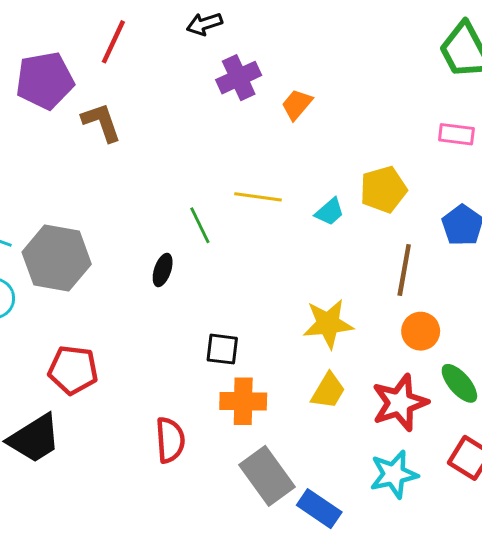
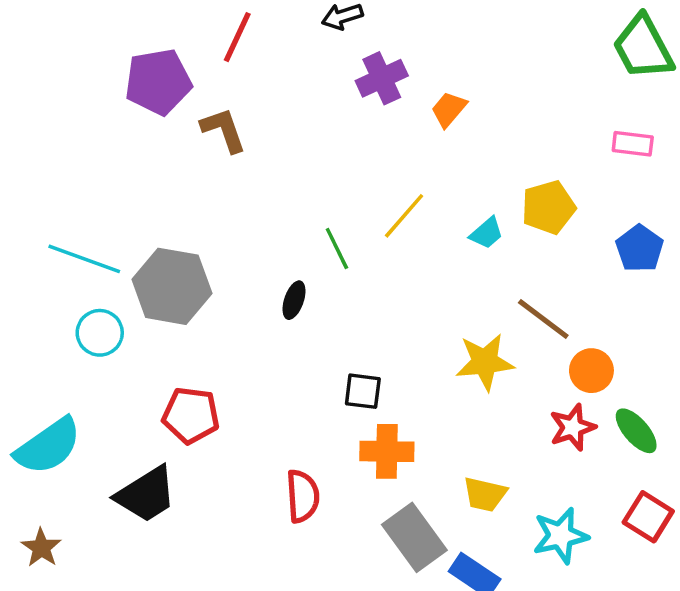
yellow line: (258, 197) -> (404, 216), turned -57
brown line: (404, 270) -> (543, 319), moved, turned -63
yellow trapezoid: (328, 391) -> (485, 494), moved, turned 72
red star: (400, 403) -> (573, 427), moved, size x0.7

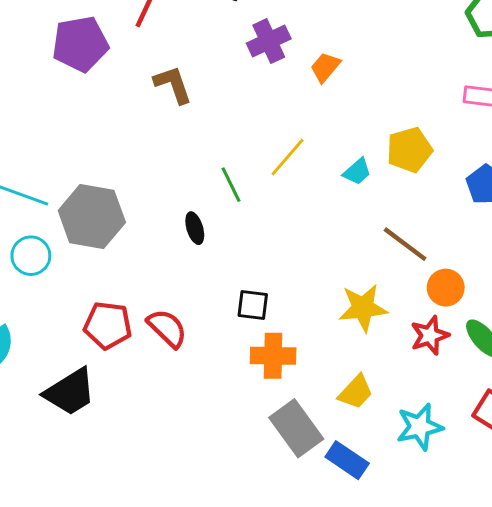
brown L-shape: (224, 130) -> (173, 85), moved
black ellipse: (294, 300) -> (195, 228), turned -36
yellow star: (485, 362) -> (363, 308), moved
yellow trapezoid: (485, 494) -> (356, 392), turned -60
red semicircle: (303, 496) -> (167, 328), moved, turned -42

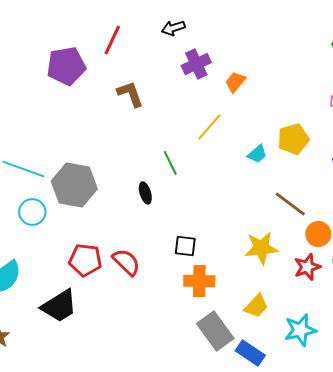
yellow line: (288, 157) -> (209, 127), moved

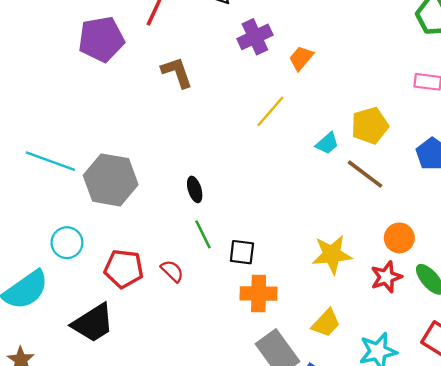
green line: (170, 163) -> (203, 234), moved
brown line: (290, 204) -> (365, 174), moved
cyan circle: (32, 212) -> (67, 243), moved
red semicircle: (126, 262) -> (172, 271), size x0.7

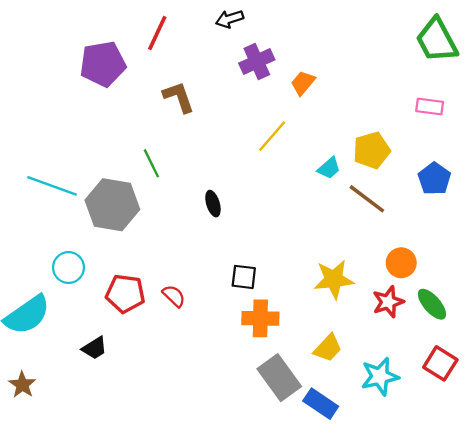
black ellipse: (195, 189) -> (213, 204), moved
green line: (203, 234) -> (151, 163), moved
black trapezoid: (93, 323) -> (95, 348), size x0.6

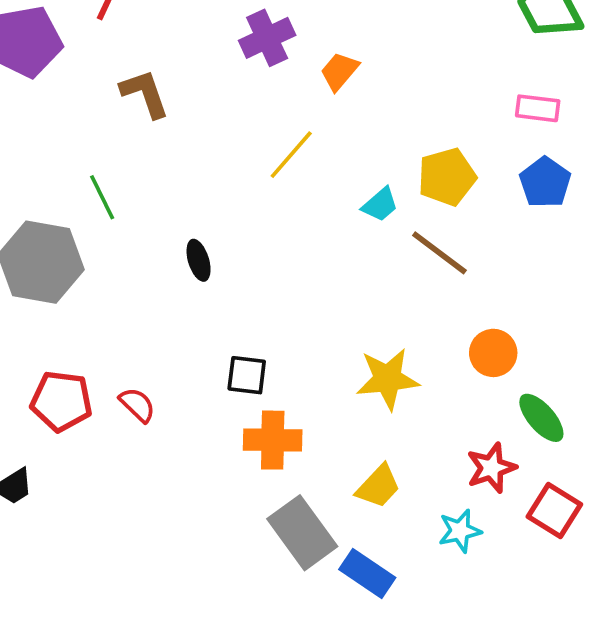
blue pentagon: (434, 179) -> (545, 182), moved
red star: (388, 302) -> (491, 468), moved
cyan star: (380, 376) -> (460, 531), size x0.7

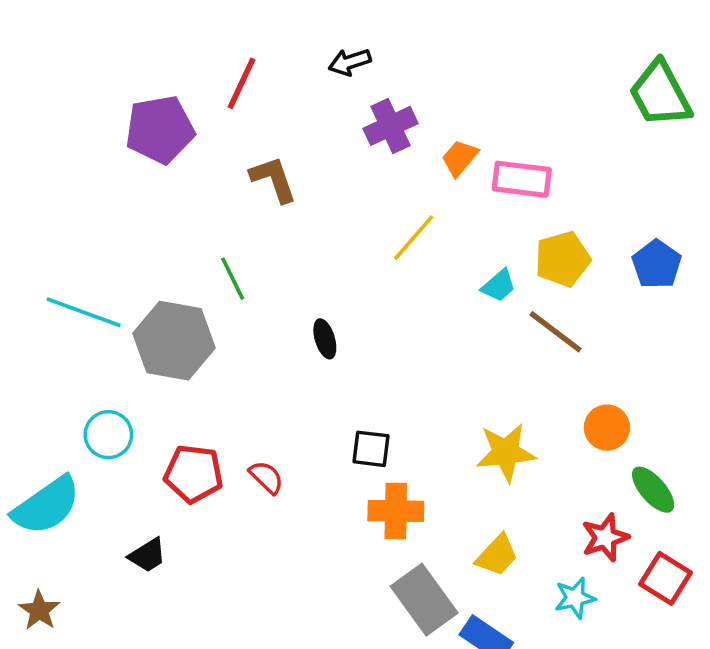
pink rectangle: (538, 108) -> (522, 179), moved, size x1.4

